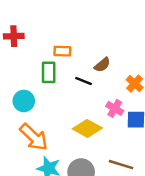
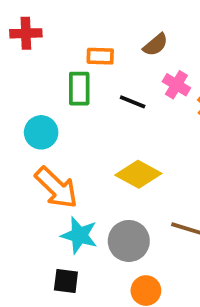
brown semicircle: (102, 65) -> (155, 45), moved
pink cross: (115, 108) -> (176, 85), moved

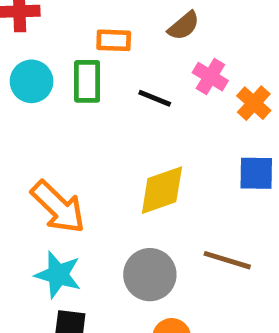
cyan circle: (41, 132) -> (32, 81), moved
yellow diamond: (138, 174) -> (162, 190), turned -48
cyan star: (79, 235) -> (58, 275), moved

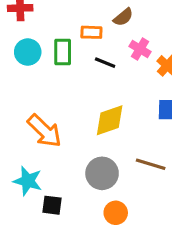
orange rectangle: (114, 40) -> (91, 32), moved
cyan star: (58, 275) -> (28, 181), moved

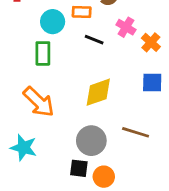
cyan circle: (28, 52) -> (53, 22), moved
green rectangle: (63, 52) -> (43, 53), moved
black square: (52, 205) -> (79, 168), moved

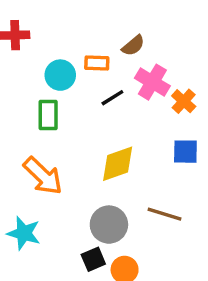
pink cross: (126, 27) -> (152, 82), size x1.4
black line: (94, 40) -> (112, 98), turned -54
black square: (79, 168) -> (93, 259), turned -30

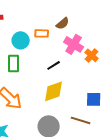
black line: (112, 98) -> (54, 65), moved
blue square: (185, 152) -> (94, 99), moved

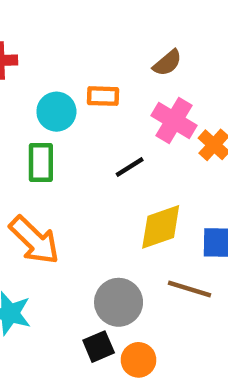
brown semicircle: (63, 23) -> (167, 63), moved
yellow diamond: (54, 91) -> (161, 227), moved

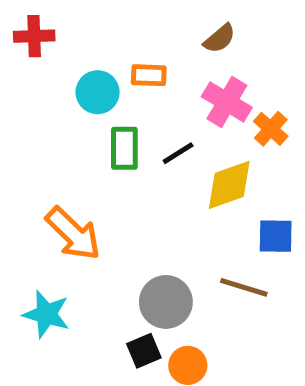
green rectangle: (41, 163) -> (124, 148), moved
yellow diamond: (161, 227) -> (229, 185), moved

